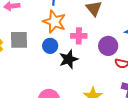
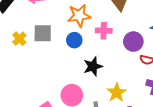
orange star: (54, 22) -> (79, 16), turned -30
black star: (69, 59) -> (93, 66), moved

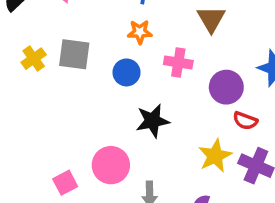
orange star: (79, 16) -> (140, 32), size x0.6
yellow star: (117, 93) -> (215, 156), moved

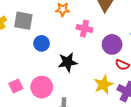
blue circle: (127, 72) -> (42, 43), moved
pink square: (65, 183) -> (16, 86), moved

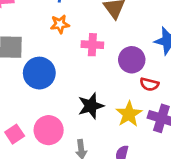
blue circle: (42, 43) -> (39, 73), size x1.5
black star: (68, 62) -> (91, 106), moved

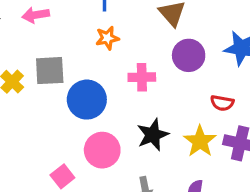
pink cross: (92, 45) -> (142, 77), moved
purple circle: (132, 60) -> (189, 55), moved
pink circle: (49, 130) -> (102, 150), moved

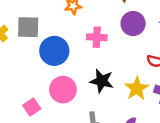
black star: (153, 135) -> (102, 81), turned 30

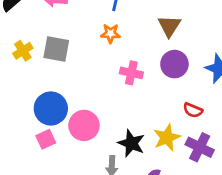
blue circle: (54, 51) -> (51, 108), moved
black star: (102, 81) -> (131, 143), moved

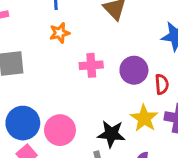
purple circle: (174, 64) -> (134, 70), moved
red semicircle: (193, 110) -> (162, 84), turned -102

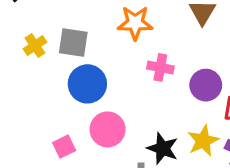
orange star: (60, 33) -> (135, 23), size x1.5
blue circle: (23, 123) -> (87, 84), moved

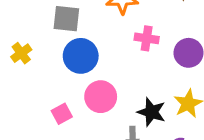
yellow cross: (35, 46) -> (21, 53), moved

